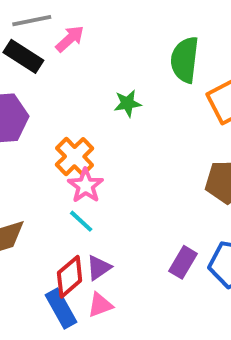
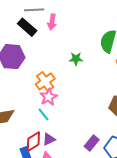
pink arrow: (70, 39) -> (52, 22), turned 133

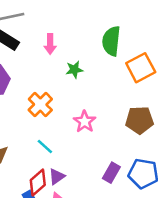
pink arrow: (52, 22) -> (50, 44), moved
pink star: (48, 97) -> (85, 122), moved

